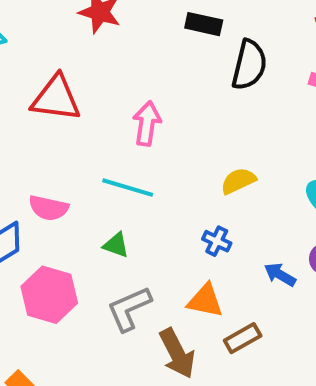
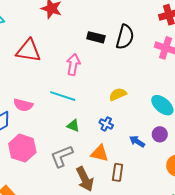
black rectangle: (204, 24) -> (96, 37), moved
green triangle: (116, 245) -> (73, 126), moved
brown rectangle: (243, 338) -> (118, 172), turned -54

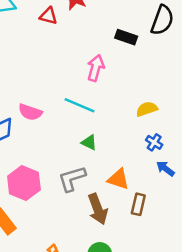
black semicircle: (125, 37) -> (162, 20), moved
red triangle: (29, 51) -> (48, 16), moved, size x0.6
blue cross: (106, 124) -> (154, 142), moved
pink hexagon: (22, 148) -> (24, 183), moved

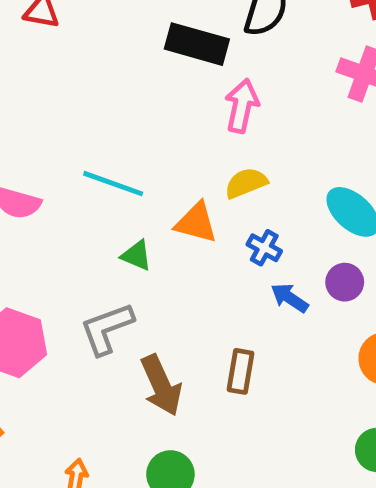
black rectangle: (126, 37) -> (197, 44), size x1.4
pink arrow: (96, 68) -> (242, 106), moved
orange triangle: (118, 179) -> (196, 223), moved

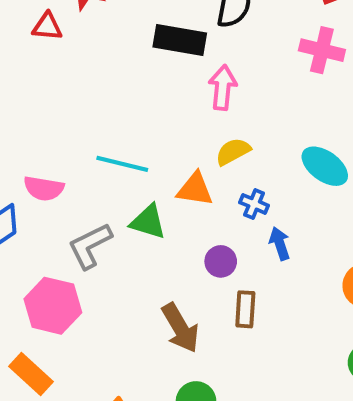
green triangle: (137, 255) -> (148, 222), size x1.4
purple circle: (345, 282) -> (221, 261), moved
blue arrow: (290, 298) -> (280, 244), turned 44
gray L-shape: (107, 329) -> (90, 246), moved

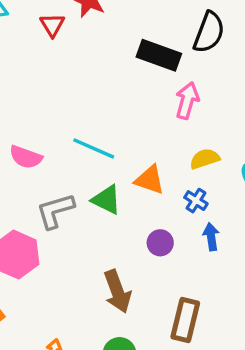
red triangle: (47, 27) -> (52, 25), turned 44
yellow semicircle: (233, 152) -> (205, 159), moved
brown rectangle: (245, 309) -> (185, 320), moved, size x1.4

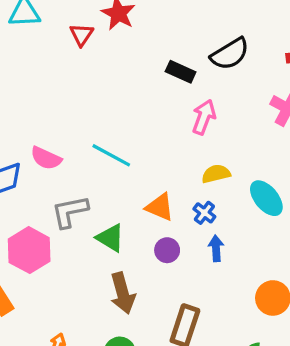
black semicircle: (209, 32) -> (230, 54), turned 33
black rectangle: (159, 55) -> (181, 72), size x0.7
orange triangle: (150, 180) -> (160, 207), moved
green triangle: (106, 200) -> (110, 238), moved

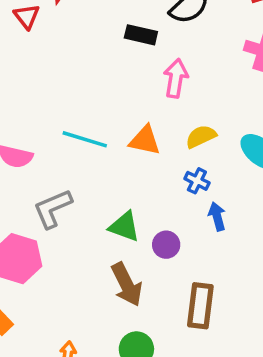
orange triangle: (160, 207) -> (145, 140), moved
green triangle: (110, 238) -> (124, 226), moved
purple circle: (167, 250) -> (166, 245), moved

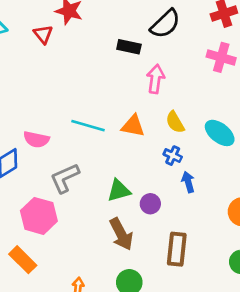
yellow semicircle: (201, 136) -> (175, 122), turned -95
green triangle: (124, 226) -> (119, 191), turned -35

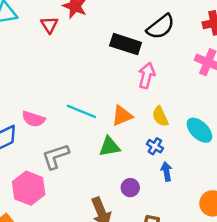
black rectangle: (129, 47) -> (126, 44), size x1.4
orange triangle: (133, 126) -> (122, 116), turned -40
green triangle: (119, 191) -> (109, 147), moved

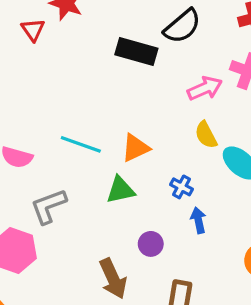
pink arrow: (147, 75) -> (205, 88), moved, turned 55
yellow semicircle: (160, 116) -> (206, 135), moved

